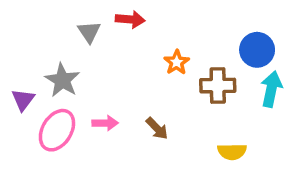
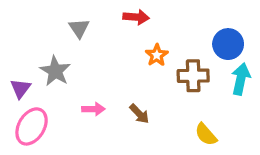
red arrow: (130, 19) -> (136, 17), moved
pink ellipse: (57, 130) -> (32, 126), moved
yellow semicircle: (232, 152) -> (206, 134), turned 50

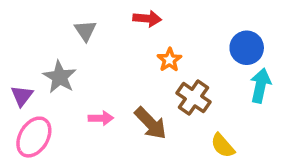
brown cross: (193, 76) -> (193, 98), moved, turned 36
brown arrow: (139, 114) -> (151, 123), size x1.5

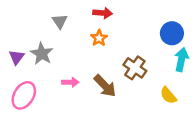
orange star: (169, 60) -> (99, 38), moved
purple triangle: (22, 96) -> (17, 57), moved
yellow semicircle: (223, 146) -> (168, 95), moved

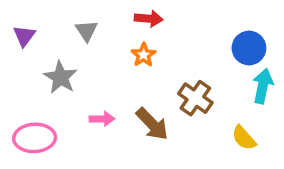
purple triangle: (17, 57) -> (24, 36), moved
pink ellipse: (24, 95) -> (35, 138), turned 56

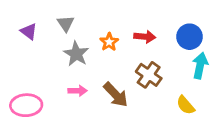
red arrow: (149, 19) -> (145, 37), moved
purple triangle: (24, 36) -> (29, 31), moved, turned -30
gray star: (61, 77) -> (76, 54), moved

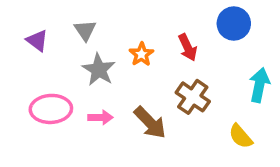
red arrow: (145, 37) -> (188, 47), turned 60
blue circle: (189, 37) -> (234, 23), moved
pink ellipse: (26, 105) -> (51, 109), moved

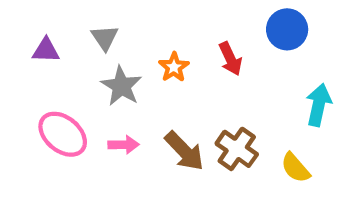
purple triangle: (37, 41) -> (46, 50), turned -35
brown cross: (193, 97) -> (237, 149), moved
pink ellipse: (51, 109) -> (63, 134), turned 42

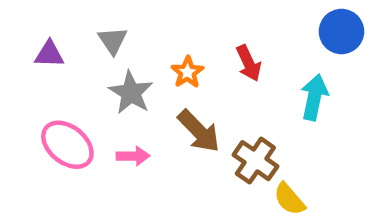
blue circle: (287, 29) -> (341, 31), moved
cyan arrow: (319, 105) -> (314, 97), moved
brown arrow: (184, 151) -> (199, 131), moved
yellow semicircle: (295, 168) -> (289, 199), moved

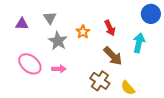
brown arrow: (199, 131) -> (113, 56), moved
brown cross: (255, 161) -> (100, 81), moved

